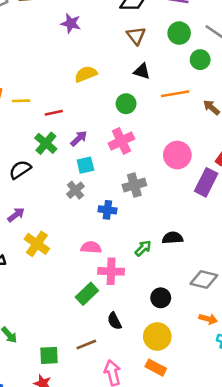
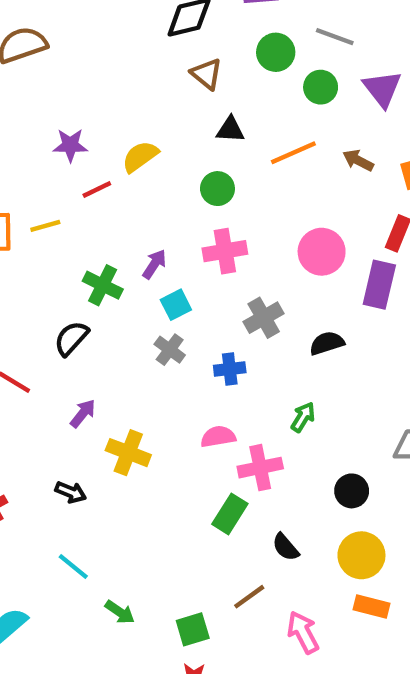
purple star: (71, 23) -> (70, 145), moved
red line: (54, 113) -> (97, 189), moved
pink cross: (121, 141) -> (225, 251), turned 30
black semicircle: (173, 238) -> (327, 343), moved

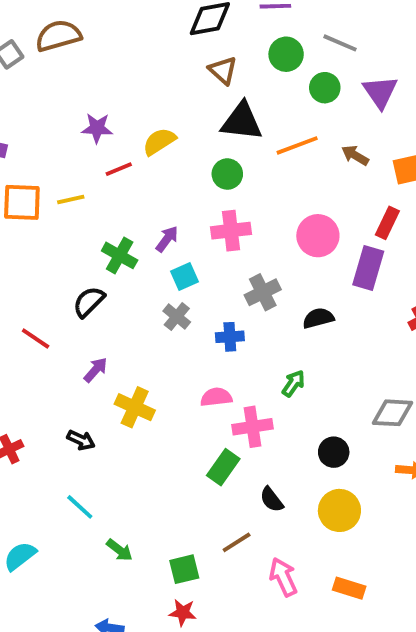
black triangle: (230, 129) -> (242, 121), size x1.6
orange rectangle: (372, 606) -> (349, 588), moved

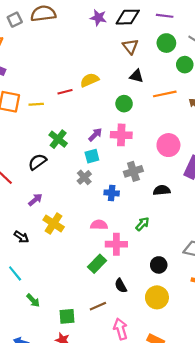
black triangle: (242, 121) -> (136, 76), size x0.6
purple star: (97, 128) -> (98, 18), moved
purple arrow: (167, 239) -> (95, 135), moved

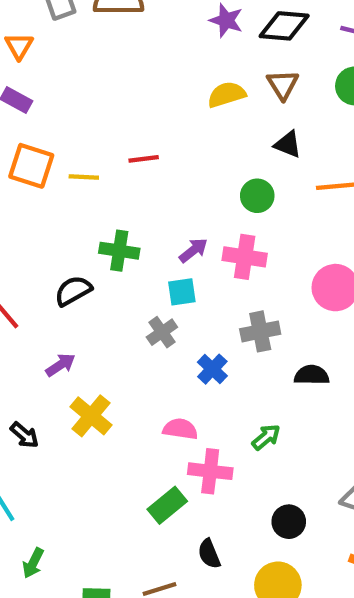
yellow semicircle: (90, 80) -> (227, 95), moved
green cross: (58, 139) -> (119, 251), turned -36
blue cross: (112, 193) -> (212, 369), turned 32
green arrow: (33, 300) -> (33, 563), turned 64

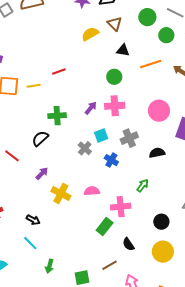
cyan square: (182, 292) -> (101, 135), moved
pink semicircle: (180, 429) -> (92, 191), moved
black arrow: (24, 435) -> (33, 220), moved

